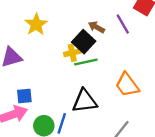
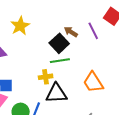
yellow cross: (72, 53) -> (46, 77), moved

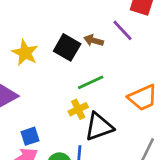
black square: (59, 43) -> (67, 47), moved
orange trapezoid: (93, 82) -> (143, 98), turned -65

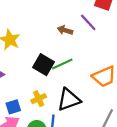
black square: (67, 47) -> (43, 65), moved
yellow cross: (78, 109) -> (39, 99), moved

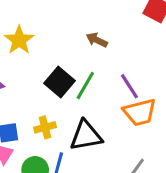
purple line: (88, 22) -> (129, 86), moved
green line: (62, 64) -> (85, 85), turned -45

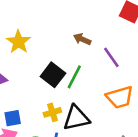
purple line: (129, 86) -> (111, 57), moved
yellow cross: (45, 127) -> (52, 112), moved

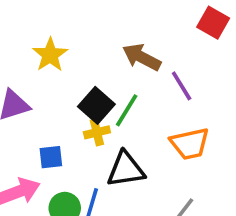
brown arrow: (82, 39) -> (142, 57), size x1.5
yellow cross: (52, 112) -> (97, 132), moved
blue square: (13, 118) -> (51, 157), moved

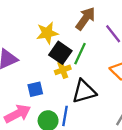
yellow star: (50, 55) -> (47, 33), moved, turned 30
brown arrow: (142, 57) -> (85, 19), turned 105

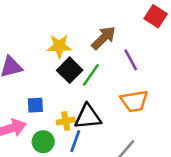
yellow cross: (63, 70) -> (66, 121), moved
blue line: (65, 116) -> (75, 141), moved

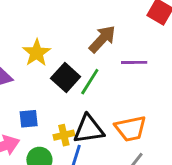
yellow star: (59, 46) -> (37, 53), moved, turned -30
purple line: (131, 60) -> (134, 62), turned -60
orange trapezoid: (134, 101) -> (131, 129), moved

